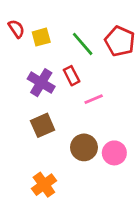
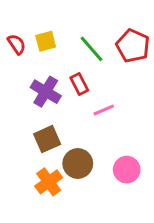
red semicircle: (16, 29) -> (17, 44), moved
brown circle: (84, 147) -> (78, 163), moved
orange cross: (44, 185) -> (49, 182), moved

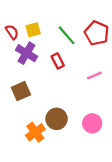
purple cross: (46, 92) -> (26, 53), moved
pink line: (104, 110) -> (94, 75), moved
brown square: (47, 139) -> (21, 91), moved

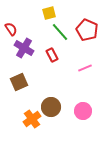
yellow square: (33, 30) -> (49, 13), moved

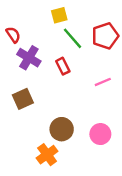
red pentagon: (87, 30) -> (105, 36), turned 30
orange cross: (32, 119) -> (47, 155), moved

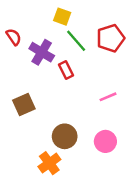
yellow square: (59, 15) -> (62, 17), turned 35
purple cross: (29, 58) -> (42, 52), moved
pink line: (103, 82) -> (108, 97), moved

